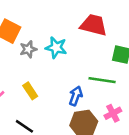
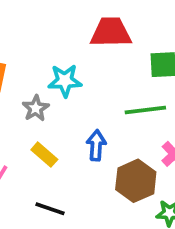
gray star: (28, 49) -> (36, 108), moved
blue arrow: (76, 96) -> (96, 145), moved

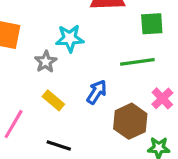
blue arrow: (96, 145) -> (97, 92), turned 30

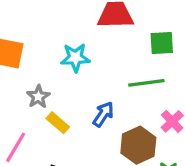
gray star: (46, 62) -> (38, 97), moved

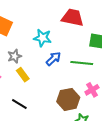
blue arrow: (103, 114) -> (53, 59), moved

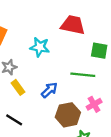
blue arrow: (53, 59) -> (49, 90), moved

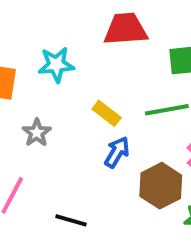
cyan star: (40, 47) -> (56, 65), moved
yellow rectangle: (18, 87) -> (107, 113), moved

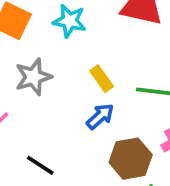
gray star: (37, 133) -> (33, 77), size x1.4

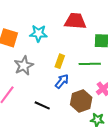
yellow rectangle: (102, 79) -> (60, 61), turned 64
black line: (40, 165) -> (42, 105), moved

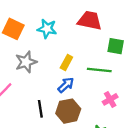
brown hexagon: (81, 101) -> (68, 111), moved
black line: (42, 105) -> (40, 109), turned 49

